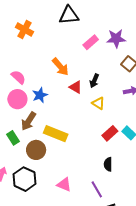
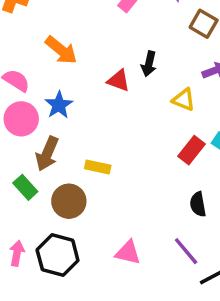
orange arrow: (60, 67) -> (61, 50), moved
yellow triangle: (98, 103) -> (184, 100), moved
yellow rectangle: (56, 134) -> (98, 167), size x0.6

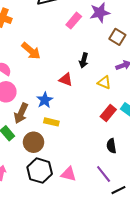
red triangle: (118, 81) -> (66, 80), moved
blue star: (59, 105) -> (45, 100), moved
black hexagon: (58, 255) -> (40, 171), moved

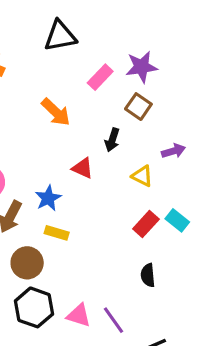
brown square: (117, 37) -> (138, 107), moved
orange arrow: (31, 51) -> (56, 112), moved
purple line: (104, 174) -> (113, 320), moved

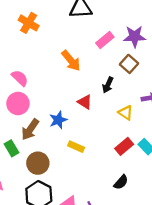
yellow rectangle: (57, 233) -> (76, 147), moved
black semicircle: (148, 275) -> (121, 182), turned -140

